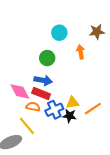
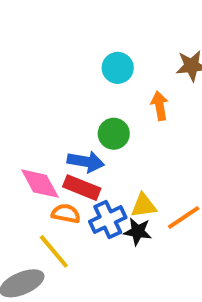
green circle: (47, 58) -> (114, 134), moved

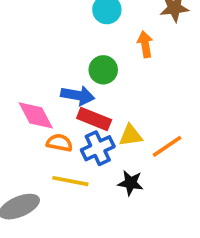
red rectangle: (82, 188) -> (94, 119), moved
black star: (138, 231) -> (131, 183), moved
yellow line: (54, 251) -> (70, 181), moved, turned -39

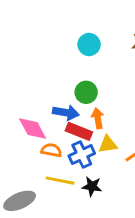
orange arrow: (145, 44) -> (98, 118), moved
black star: (131, 183) -> (92, 186), moved

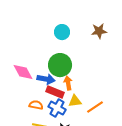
green circle: (86, 92) -> (60, 65), size x1.5
pink diamond: (33, 128) -> (23, 72), moved
blue cross: (82, 155) -> (57, 108), turned -36

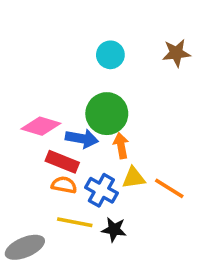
pink diamond: (23, 72) -> (41, 126), turned -45
red rectangle: (55, 92) -> (62, 162), moved
orange line: (95, 107) -> (169, 188), turned 66

